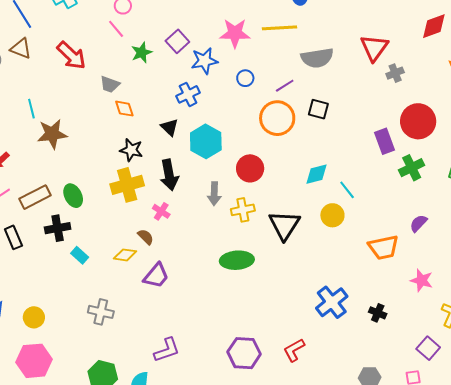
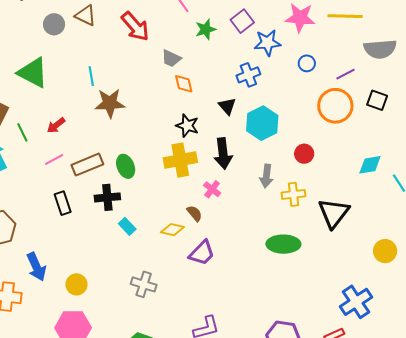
red circle: (250, 168) -> (304, 154), size x0.7
yellow circle: (332, 215) -> (385, 251), moved
blue cross: (332, 302) -> (356, 302), moved

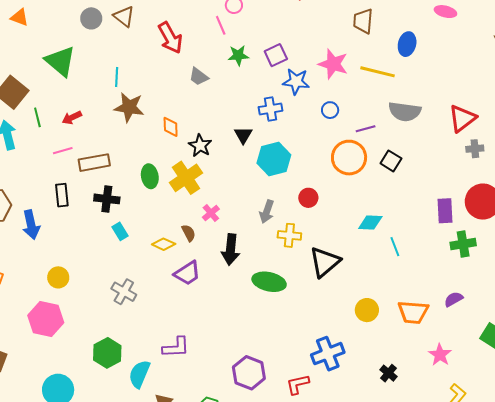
orange diamond: (184, 84) -> (171, 127), moved
black arrow: (223, 154) -> (231, 249), moved
yellow cross: (180, 160) -> (186, 178), turned -36
green ellipse: (126, 166) -> (150, 176), moved
blue arrow: (36, 267) -> (31, 225), moved

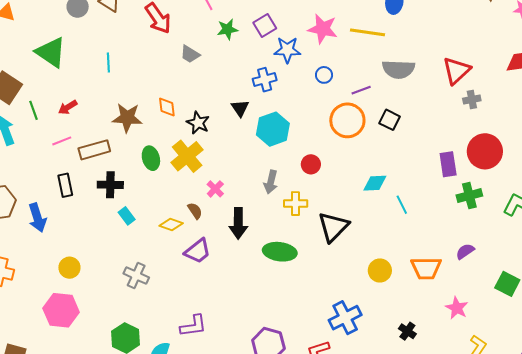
brown star: (129, 107) -> (127, 118), moved

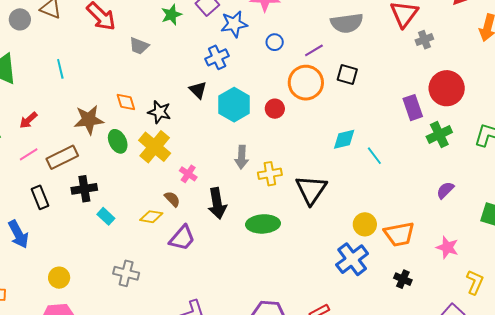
green ellipse: (151, 158) -> (118, 141), moved
red circle: (311, 164) -> (275, 109), moved
orange trapezoid: (426, 268) -> (399, 234), moved
blue cross: (345, 318) -> (352, 259), moved

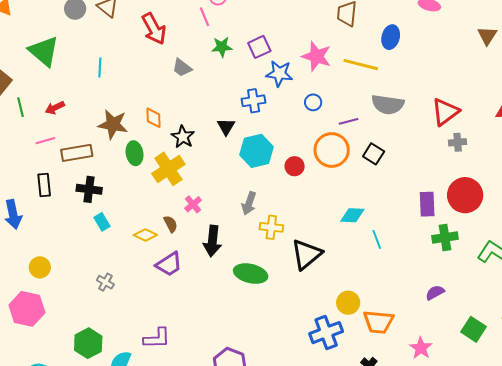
gray cross: (126, 273) -> (105, 282), size x0.7

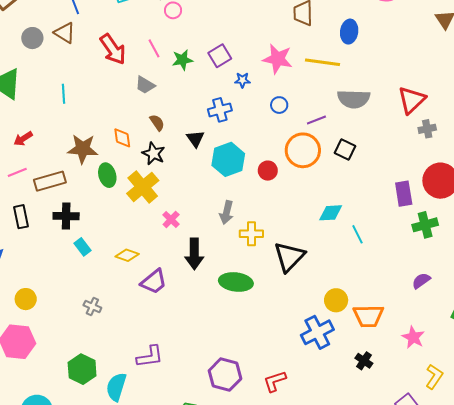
pink line: (205, 17) -> (154, 48), moved
blue star: (279, 74) -> (242, 80), size x0.6
brown semicircle: (171, 224) -> (157, 123), moved

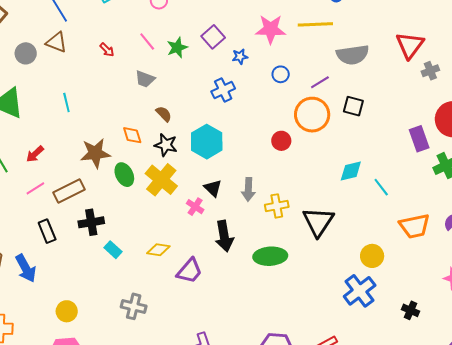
red arrow: (113, 49) -> (107, 50), size x0.5
black triangle: (195, 139) -> (213, 188), moved
cyan hexagon: (228, 159) -> (207, 142), moved
gray cross: (92, 307) -> (134, 306), size x1.4
orange trapezoid: (368, 316) -> (415, 226), moved

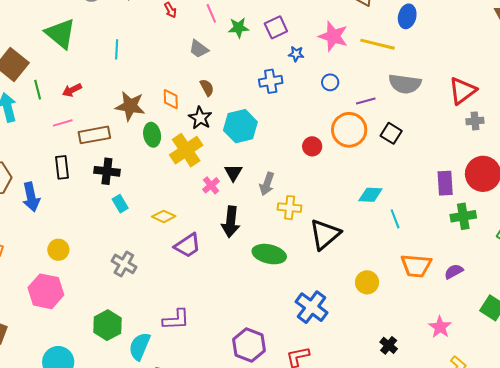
blue cross: (360, 291) -> (312, 307), moved, turned -32

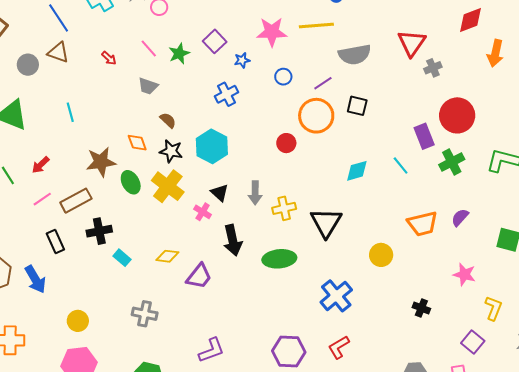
cyan line: (395, 219) -> (401, 165), moved
blue cross: (312, 307) -> (336, 296), turned 32

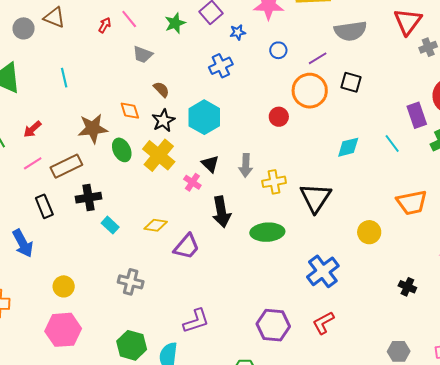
pink line: (149, 48) -> (129, 19), moved
red arrow: (109, 58) -> (105, 25), turned -105
black star: (171, 151) -> (163, 120), turned 30

